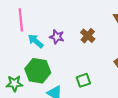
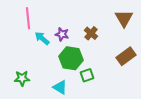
green hexagon: (38, 71) -> (71, 58), moved

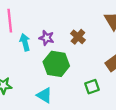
cyan arrow: (42, 38) -> (25, 42), turned 35
green square: (87, 75) -> (92, 87), moved

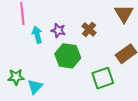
green square: (92, 87) -> (103, 78), size x1.5
cyan triangle: (44, 95) -> (35, 87), moved, turned 42

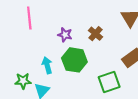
cyan arrow: (37, 35) -> (47, 65), moved

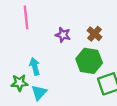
green hexagon: (74, 60) -> (89, 61), moved
cyan arrow: (47, 65) -> (35, 66), moved

